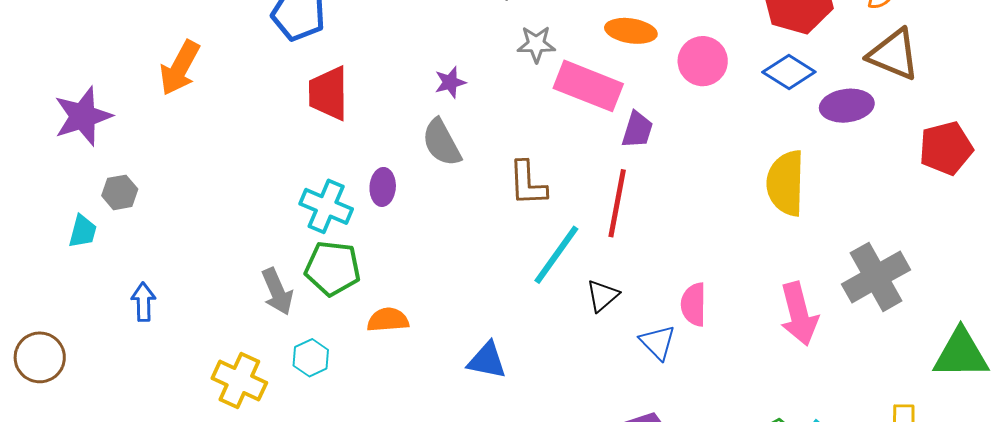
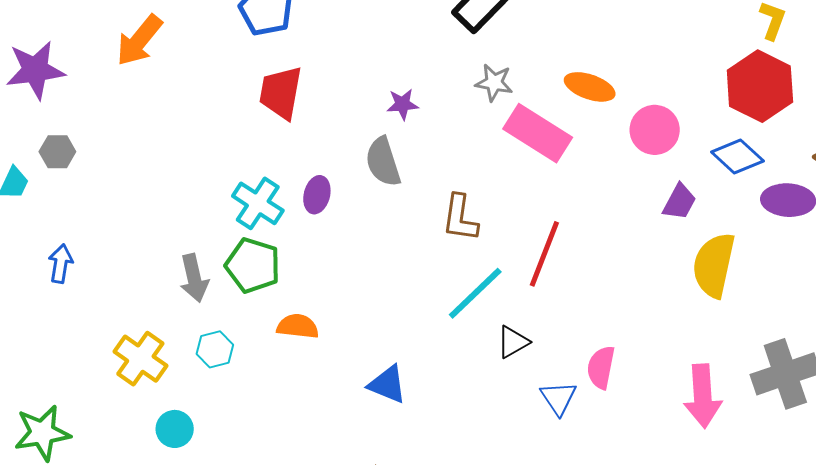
purple trapezoid: (637, 130) -> (679, 202), moved

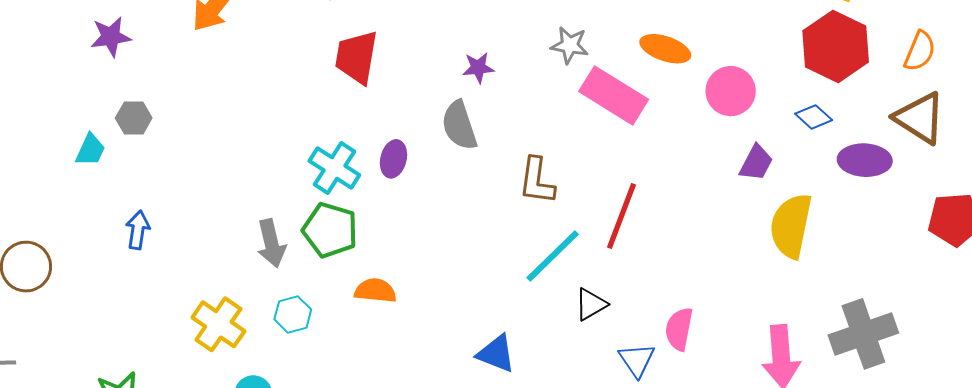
purple star: (35, 70) -> (111, 37), size x0.7
blue diamond: (737, 156) -> (814, 117), size x0.7
blue triangle: (387, 384) -> (496, 354), moved

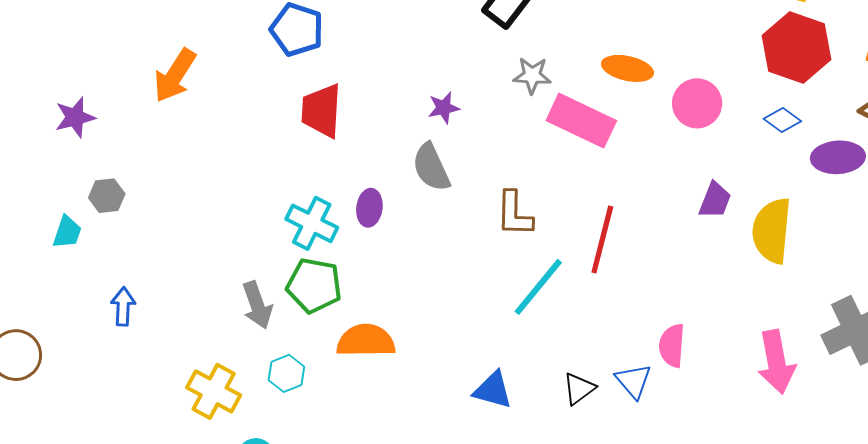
purple trapezoid: (756, 163) -> (715, 200), moved
orange semicircle: (375, 291) -> (366, 341), size x1.4
black triangle: (591, 304) -> (579, 389), moved

